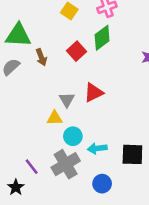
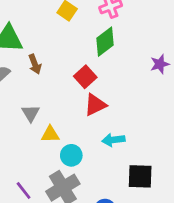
red square: (77, 51) -> (85, 77), moved
gray triangle: (67, 100) -> (31, 113), moved
cyan arrow: (97, 148) -> (113, 140), moved

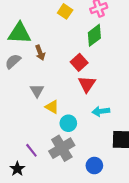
red triangle: (95, 105) -> (87, 84), turned -30
yellow triangle: (50, 134) -> (52, 107), turned 32

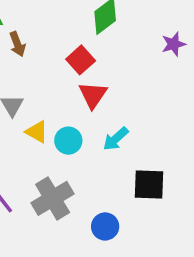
cyan arrow: (101, 111) -> (116, 139), turned -35
cyan circle: (68, 123) -> (68, 141), moved

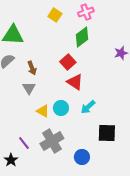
brown arrow: (17, 44) -> (32, 68), moved
red triangle: (93, 95) -> (75, 82), turned -30
yellow triangle: (37, 132) -> (43, 111), moved

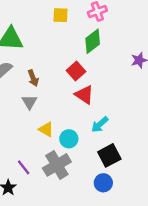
yellow square: (55, 15) -> (60, 15), turned -32
cyan circle: (61, 108) -> (69, 139), moved
black square: (107, 133) -> (109, 155), moved, turned -30
blue circle: (82, 157) -> (103, 183), moved

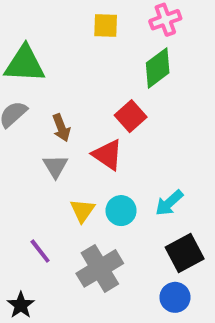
red triangle: (84, 95) -> (108, 155), moved
yellow triangle: (46, 129) -> (82, 211), turned 35
cyan circle: (69, 139) -> (121, 211), moved
purple line: (24, 167) -> (40, 251), moved

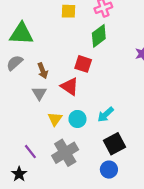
red square: (131, 116) -> (83, 64), turned -30
purple line: (40, 251) -> (30, 152), moved

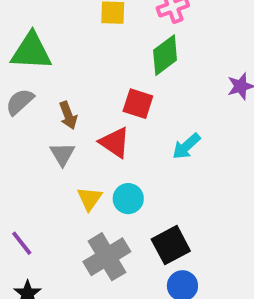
cyan arrow: (106, 114) -> (186, 146), moved
black square: (115, 144) -> (171, 245), moved
purple line: (30, 152) -> (22, 243), moved

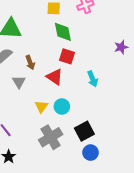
green diamond: (165, 55) -> (63, 32), moved, turned -65
cyan arrow: (186, 146) -> (93, 79), turned -70
gray triangle: (62, 154) -> (19, 82), moved

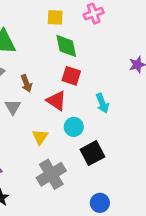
cyan circle: (62, 107) -> (74, 127), moved
black square: (84, 131) -> (92, 153), moved
blue circle: (90, 153) -> (100, 203), moved

